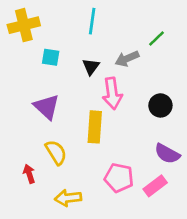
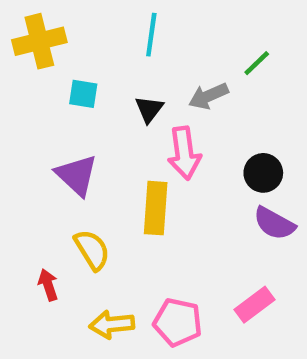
purple semicircle: (167, 154) -> (274, 223), moved
pink pentagon: (119, 178) -> (178, 322), moved

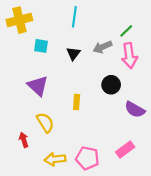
pink arrow: (184, 153) -> (129, 56), moved
black circle: (263, 173) -> (111, 85), moved
yellow rectangle: (156, 208) -> (77, 102), size x0.6

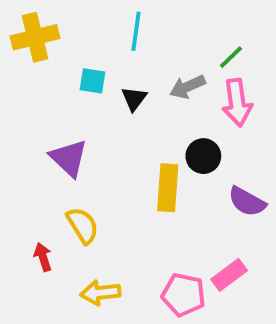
cyan square: (41, 46) -> (92, 81), moved
yellow rectangle: (77, 102) -> (168, 188), moved, size x1.6
pink pentagon: (87, 158) -> (184, 295), moved

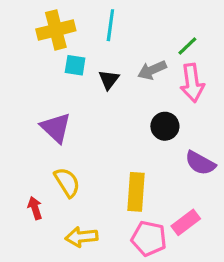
yellow cross: (35, 37) -> (56, 30), moved
yellow rectangle: (168, 188) -> (136, 192), moved

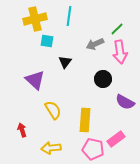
black triangle: (109, 80) -> (65, 62), moved
yellow semicircle: (67, 182) -> (53, 110), moved

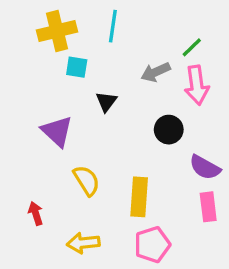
pink rectangle: (116, 139) -> (208, 207), moved, turned -60
pink pentagon: (93, 149) -> (152, 245), turned -30

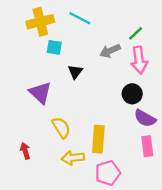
cyan line: (113, 26) -> (80, 18), turned -70
black circle: (169, 130) -> (132, 94), moved
yellow arrow: (83, 243) -> (73, 158), moved

